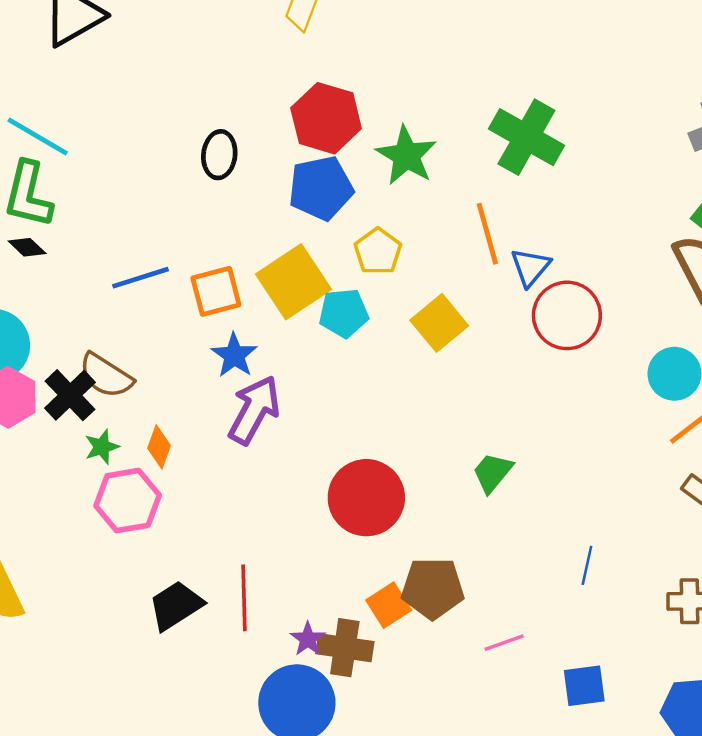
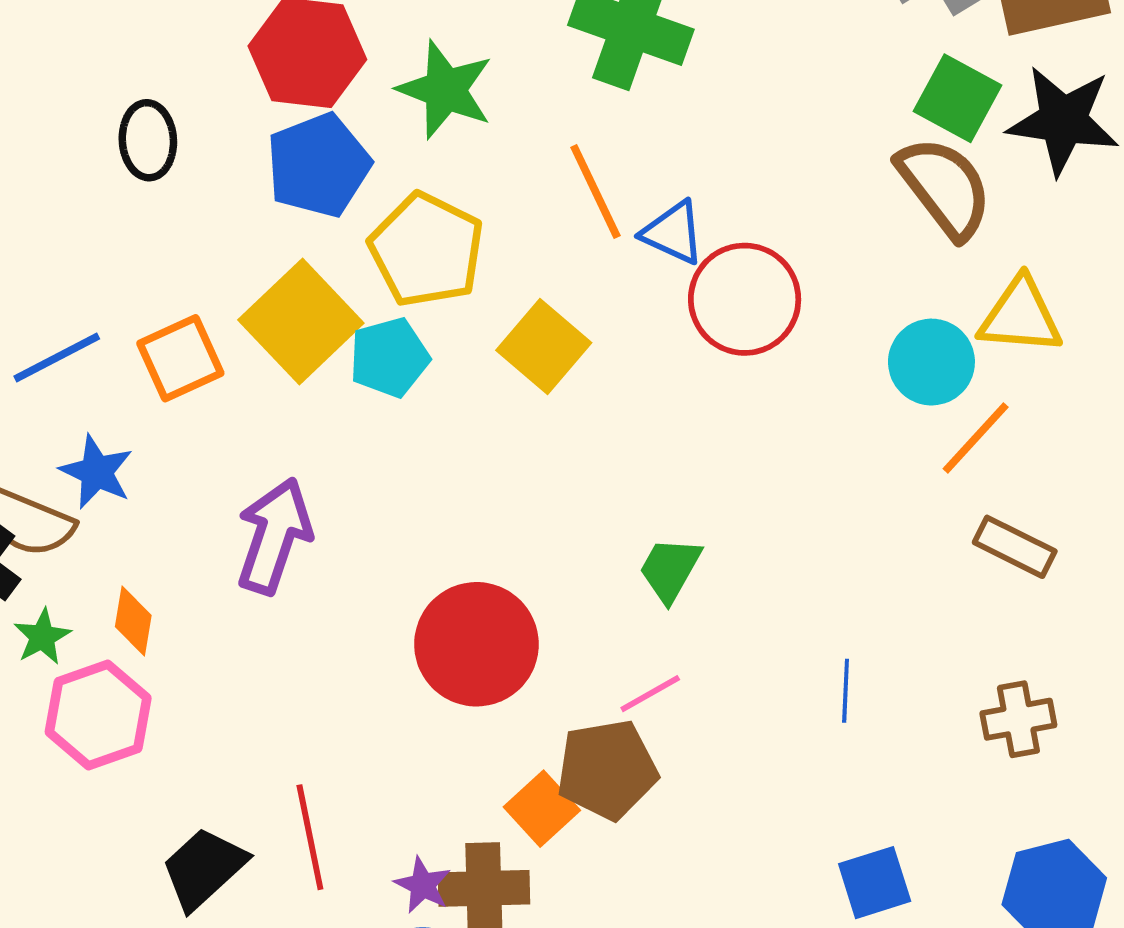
yellow pentagon: (378, 251) -> (426, 250), size x1.5
blue triangle: (530, 267) -> (673, 233), turned -36
blue star: (234, 355) -> (97, 472), moved
pink line: (504, 643) -> (650, 694), moved

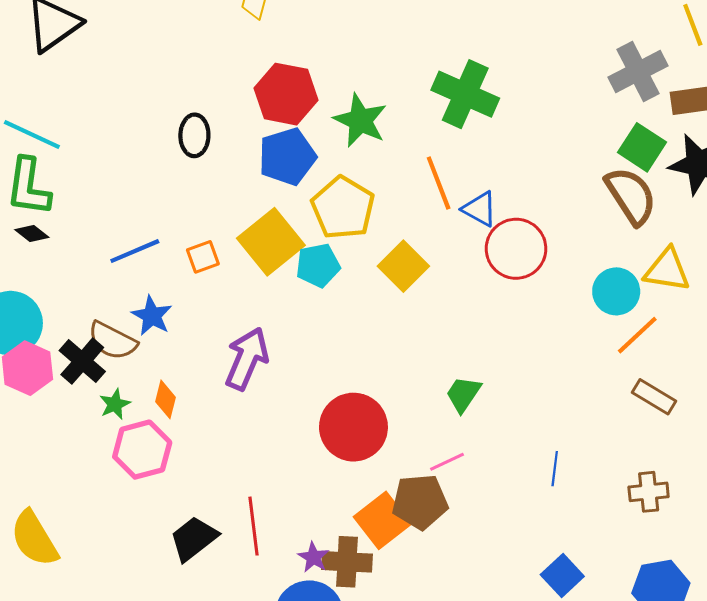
orange square: (180, 358) -> (203, 257), size x0.7
orange square: (542, 809) -> (382, 520), size x1.4
blue square: (875, 883) -> (562, 576), turned -30

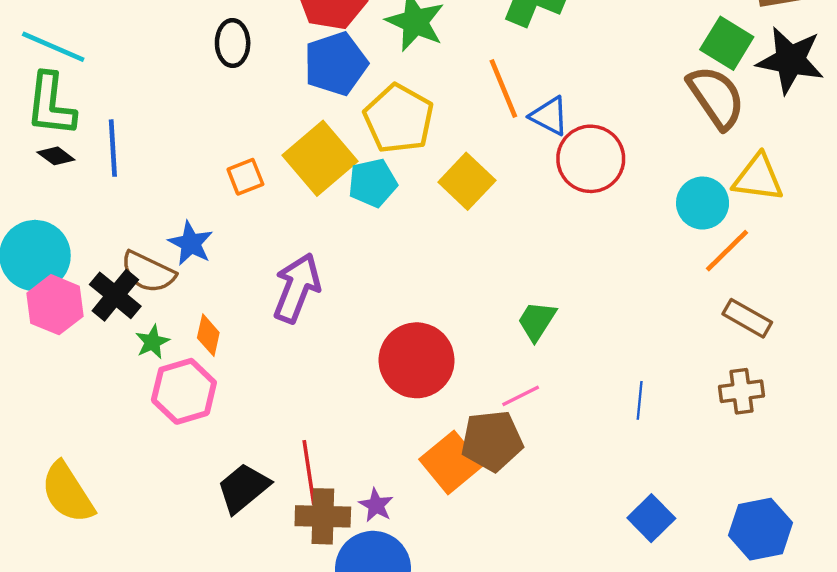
blue line: (135, 251) -> (113, 148), moved, turned -69
brown cross: (649, 492) -> (742, 391), moved
brown cross: (347, 562) -> (323, 516), moved

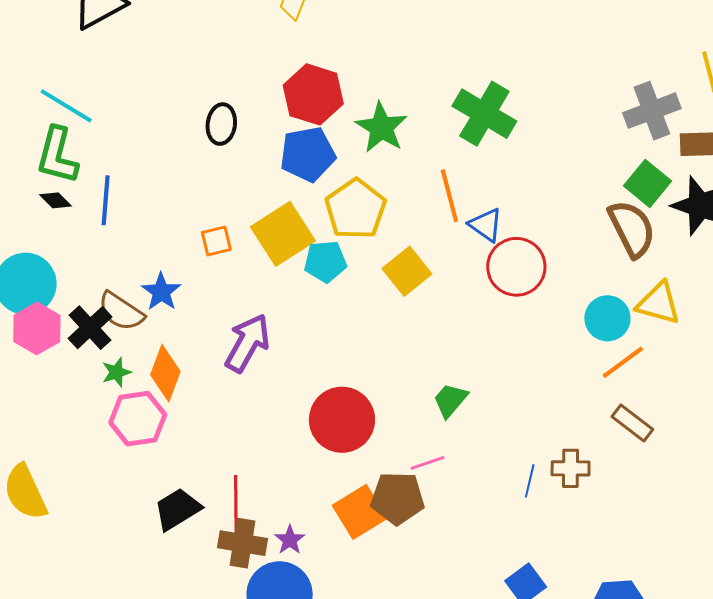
orange diamond: (208, 335) -> (165, 373), size x1.5
brown cross: (742, 391) -> (571, 468), moved

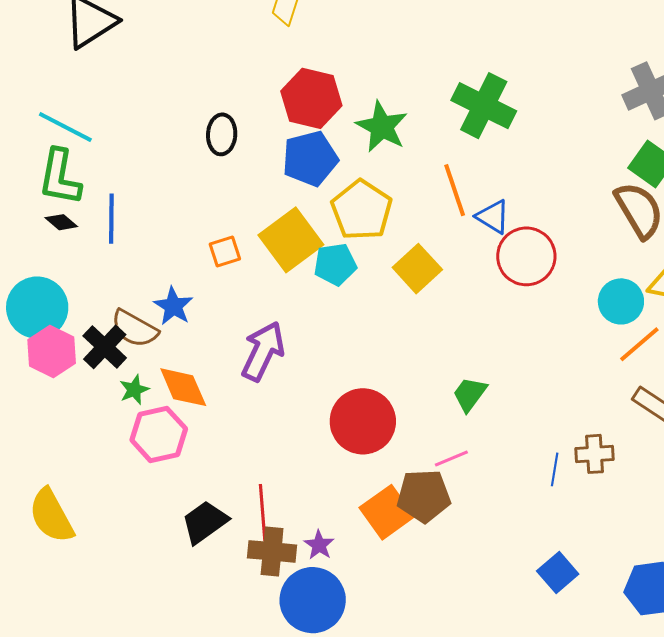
orange diamond: (165, 373) -> (183, 387), turned -40

